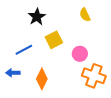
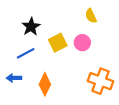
black star: (37, 17) -> (31, 27), moved
pink circle: (80, 54) -> (82, 43), moved

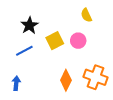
blue arrow: (14, 78) -> (16, 83), moved, turned 96
orange diamond: (45, 84) -> (66, 80), moved

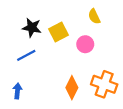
black star: (29, 25) -> (32, 28), turned -30
yellow square: (55, 41) -> (59, 32), moved

